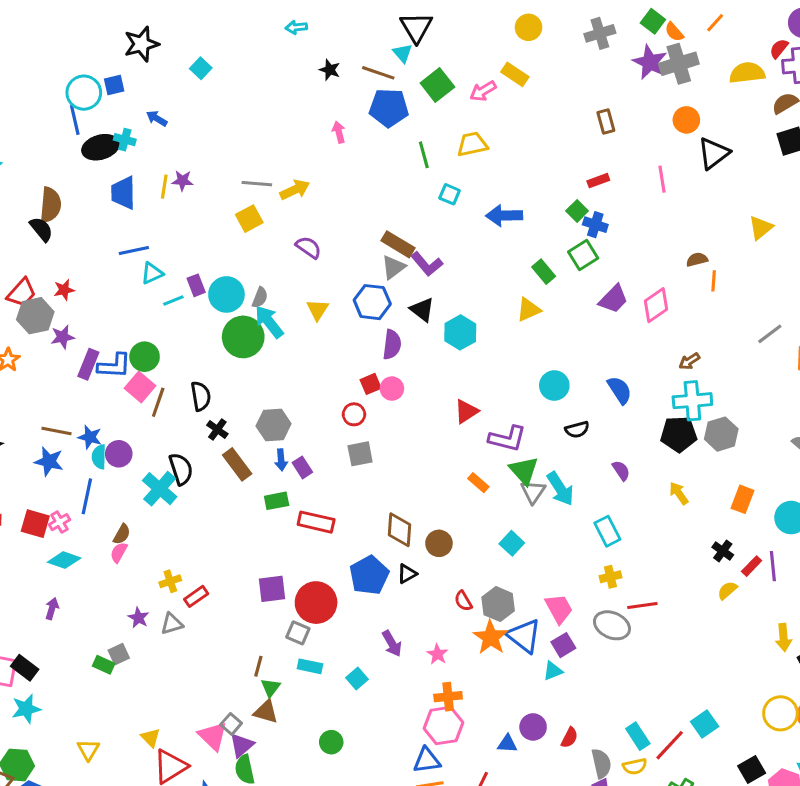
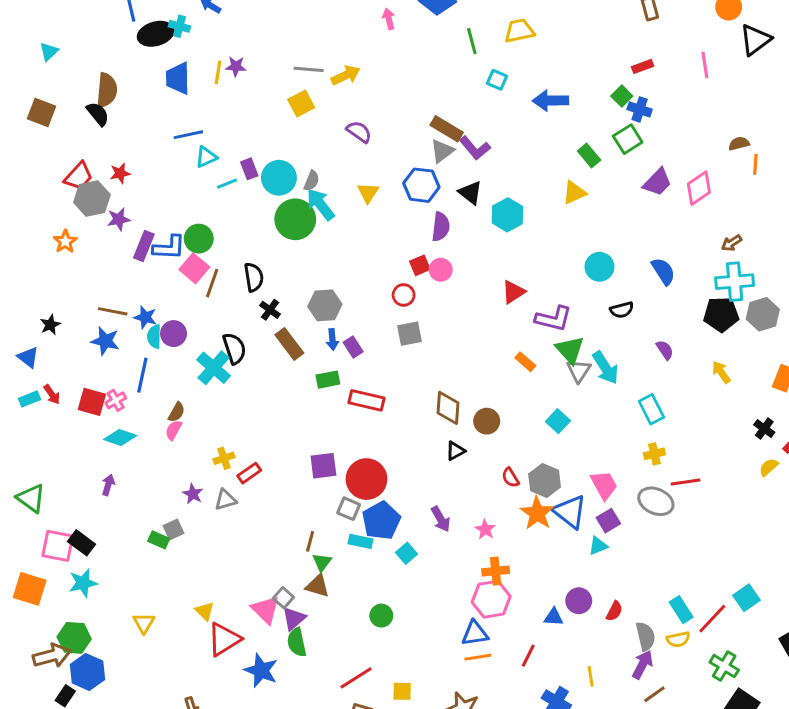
blue pentagon: (369, 575) -> (381, 521), moved

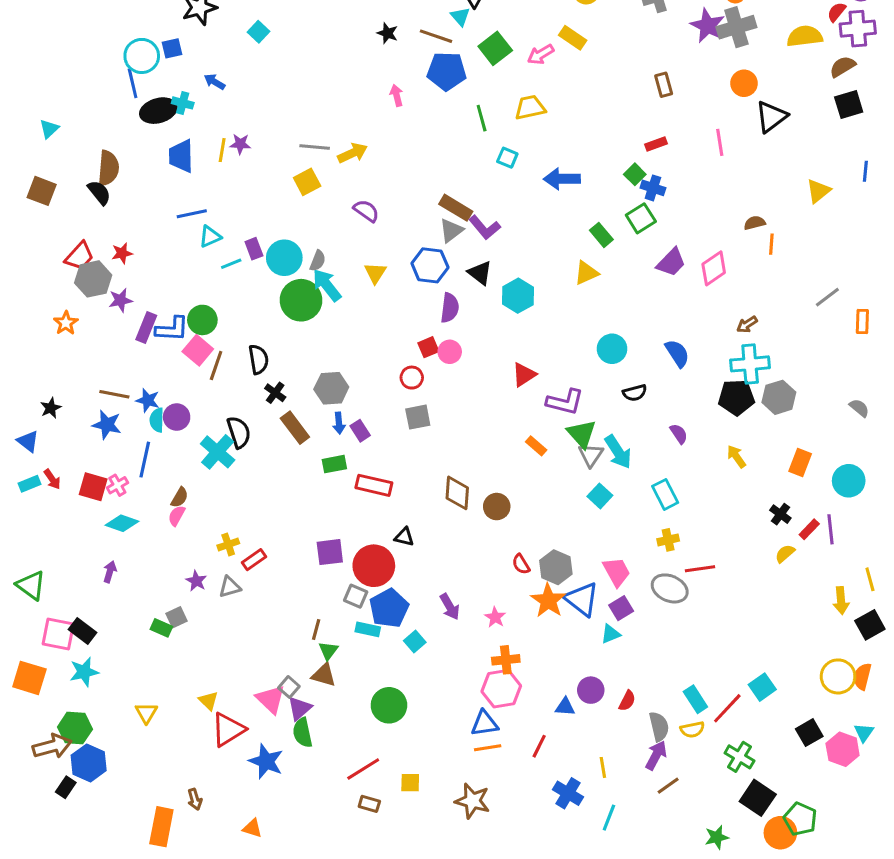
cyan square: (558, 421) -> (600, 496), moved
black triangle: (456, 451) -> (404, 537), moved, turned 42
green circle: (381, 616) -> (389, 705), size x1.5

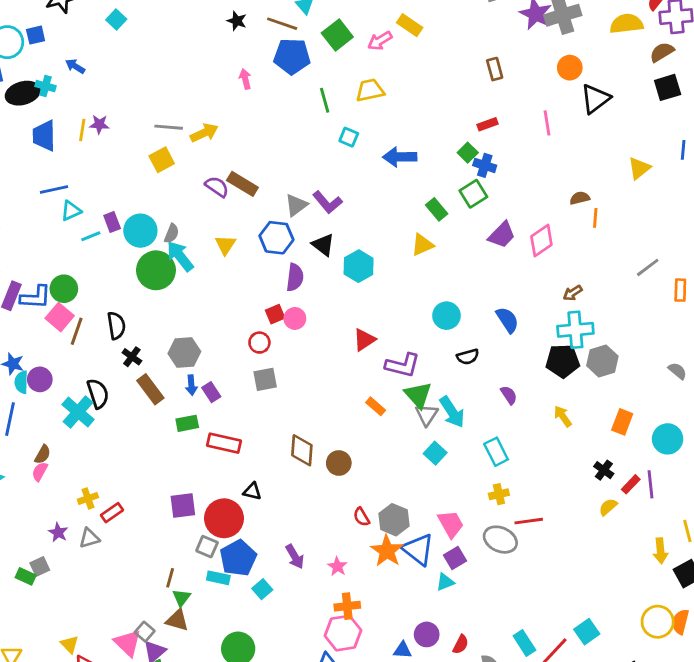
brown rectangle: (456, 208) -> (242, 184), moved

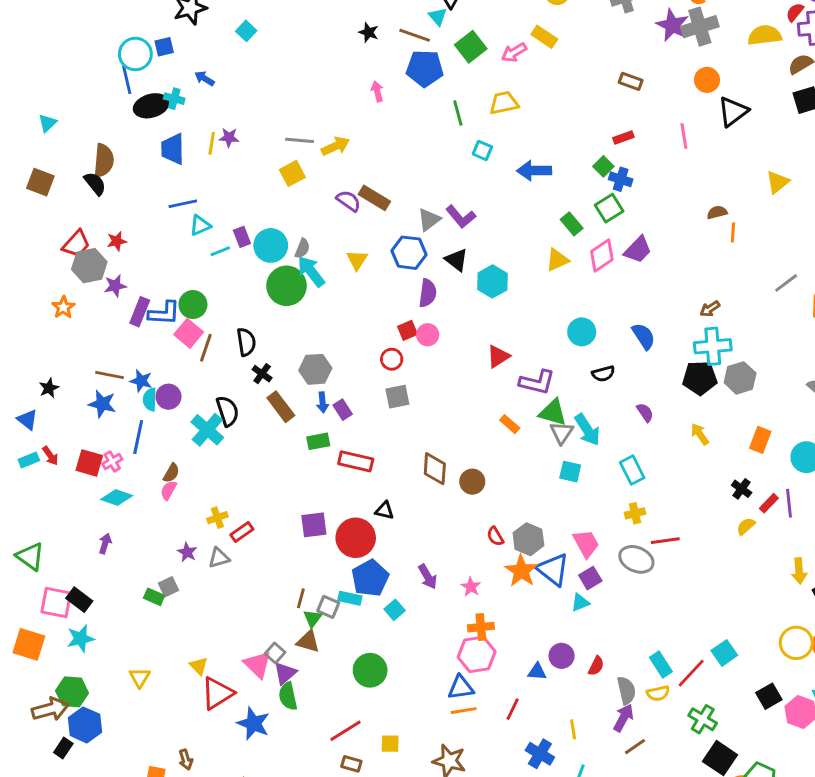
brown rectangle: (495, 69) -> (631, 81), turned -55
pink diamond: (541, 241) -> (602, 256), moved
green triangle: (418, 395) -> (553, 413), turned -32
cyan square: (435, 453) -> (570, 472), turned -30
gray square: (207, 547) -> (328, 607), moved

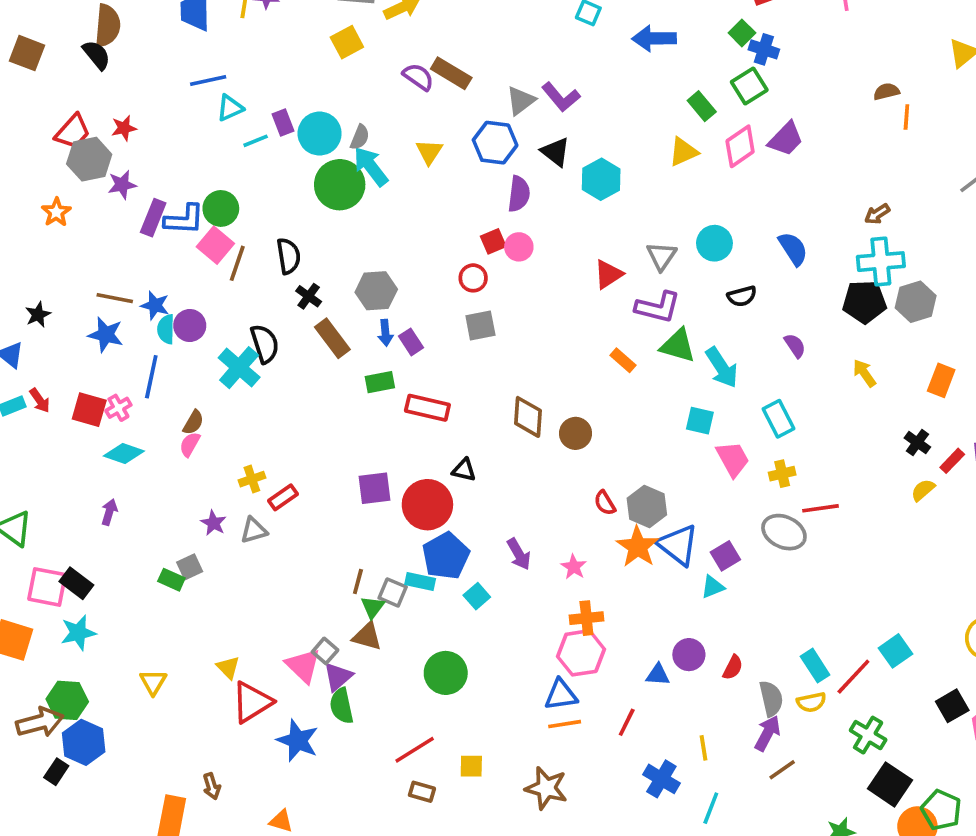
gray triangle: (562, 433) -> (661, 256), moved
pink trapezoid: (586, 544) -> (733, 459), moved

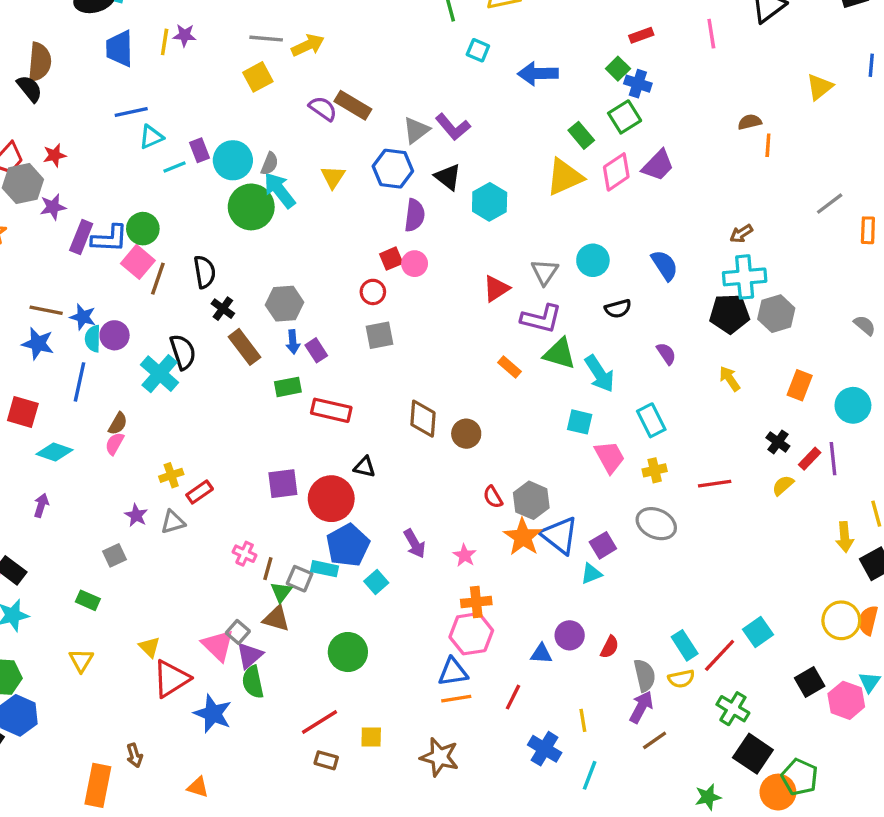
yellow triangle: (683, 152) -> (565, 177), size x1.4
pink cross: (118, 408) -> (245, 554), moved, turned -35
red line: (821, 508) -> (715, 484), moved
green rectangle: (171, 580) -> (88, 600), moved

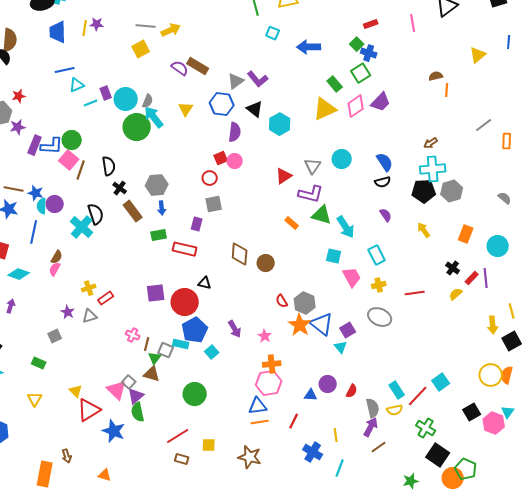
black semicircle: (618, 309) -> (383, 182), moved
purple rectangle: (316, 350) -> (197, 224), moved, turned 48
cyan triangle: (591, 574) -> (341, 347), turned -48

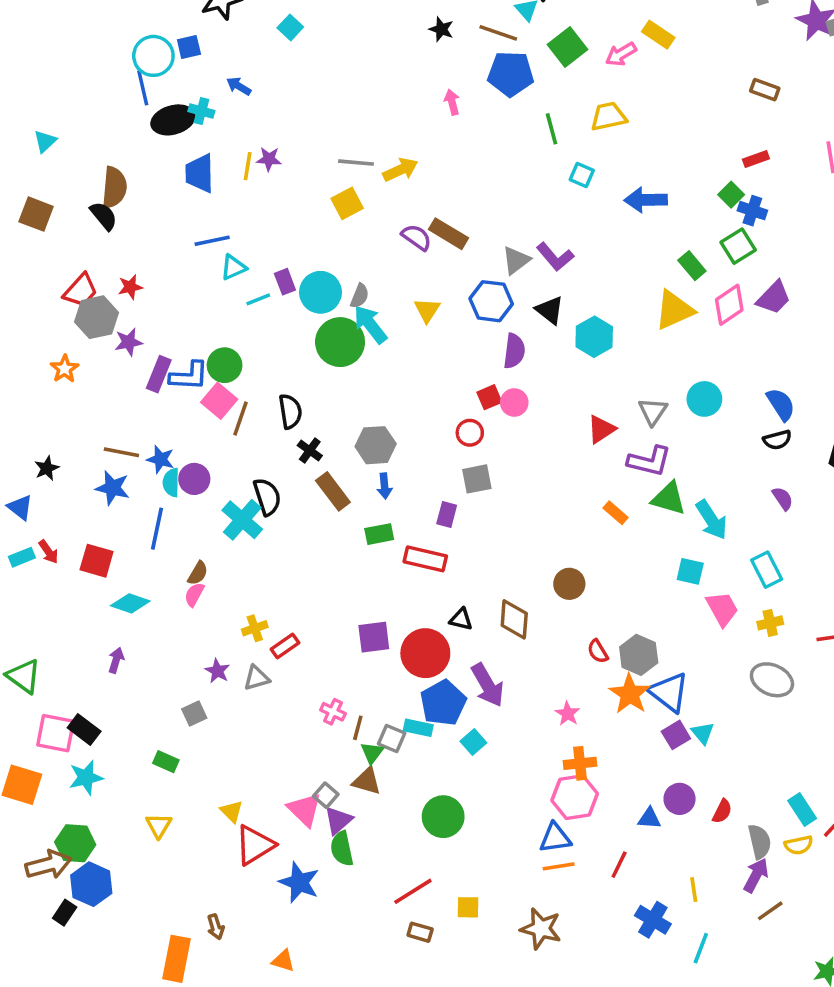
brown diamond: (240, 254) -> (514, 619), moved
purple arrow: (235, 329) -> (488, 685), moved, size x1.4
purple square: (348, 330) -> (676, 735), moved

